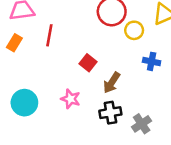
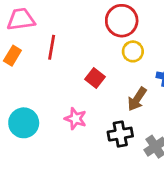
yellow circle: (134, 30) -> (133, 51), moved
brown arrow: (112, 83) -> (137, 99), moved

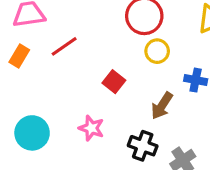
red line: (52, 47) -> (64, 46), turned 45
black cross: (120, 134) -> (143, 146), turned 30

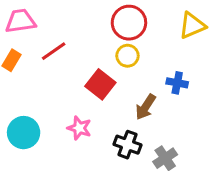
yellow circle: (157, 51) -> (127, 56), moved
red square: (114, 82) -> (100, 84), size x1.4

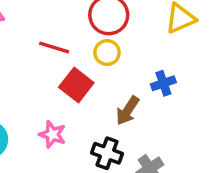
red line: (54, 51) -> (54, 47), moved, turned 52
blue cross: (177, 83) -> (163, 83), turned -30

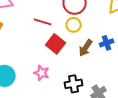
brown arrow: (128, 111) -> (86, 48), moved
black cross: (107, 153) -> (74, 84), turned -30

